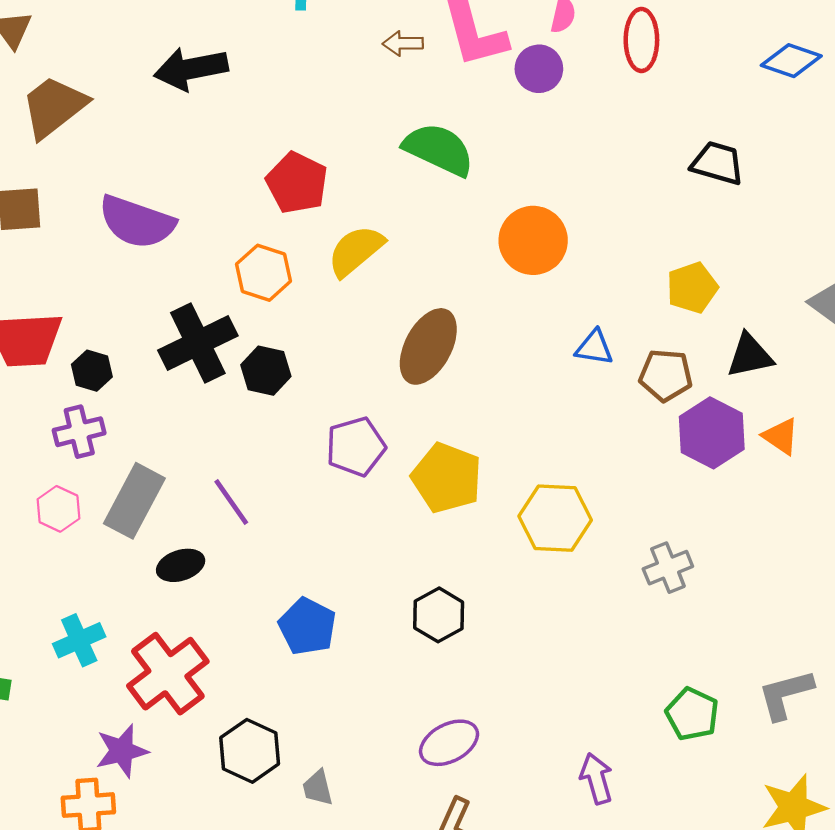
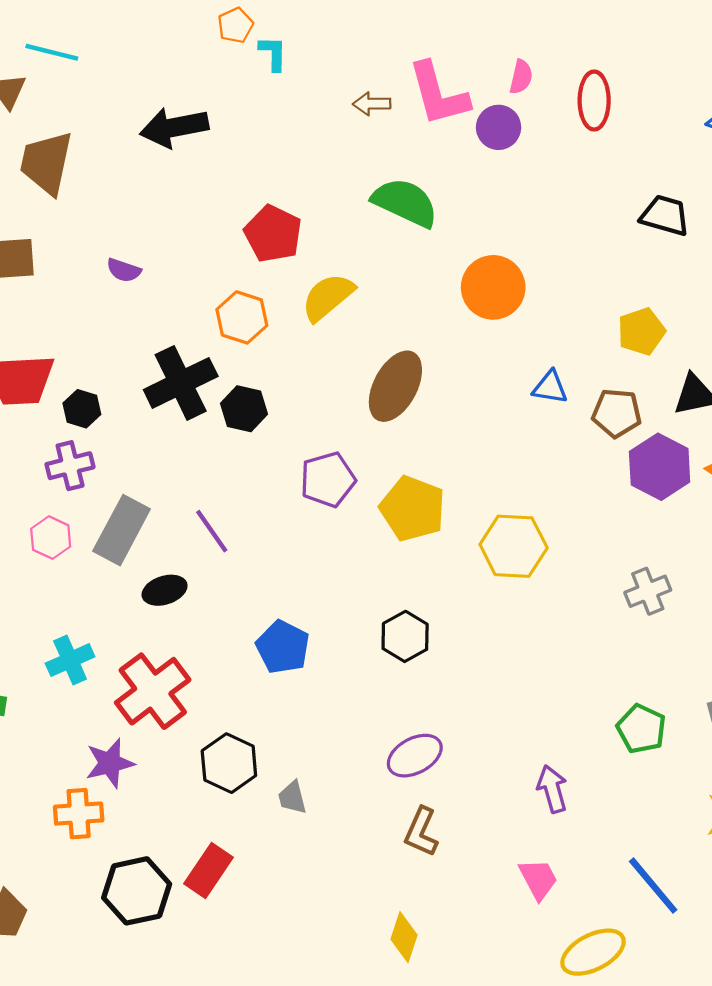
brown trapezoid: (54, 107) -> (46, 163), turned -40
purple semicircle: (137, 222) -> (124, 270), size x0.5
gray cross: (668, 568) -> (648, 591), moved

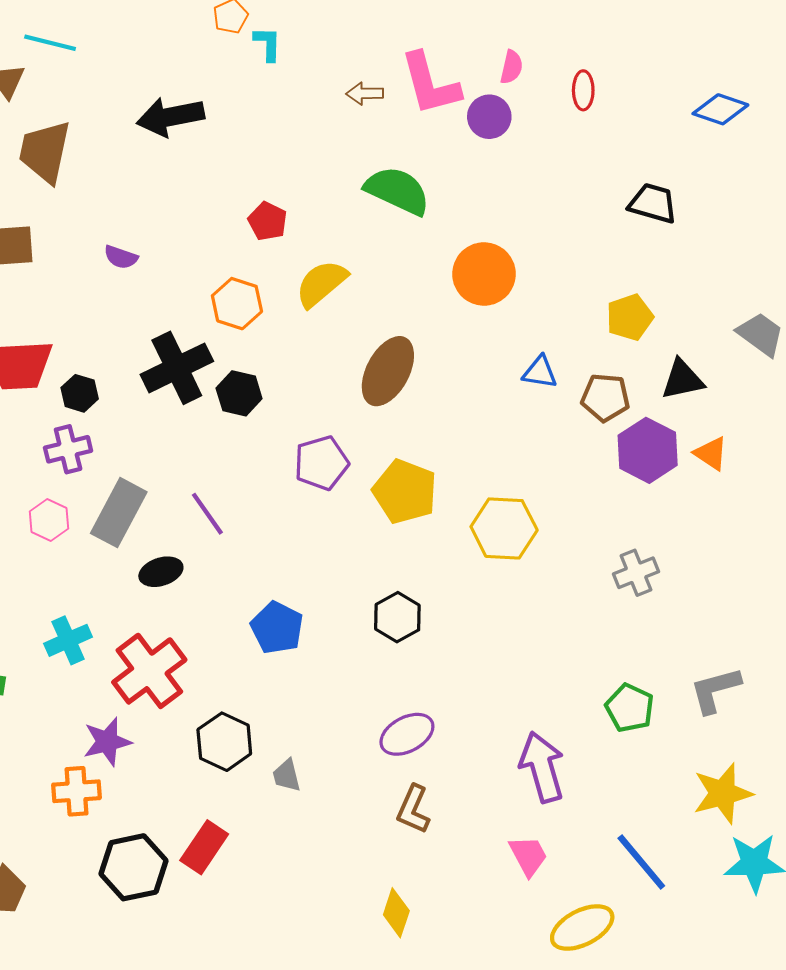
red ellipse: (594, 101) -> (583, 90), size x0.7
red pentagon: (273, 234) -> (268, 221), size x0.7
purple arrow: (552, 789) -> (542, 767), size x1.5

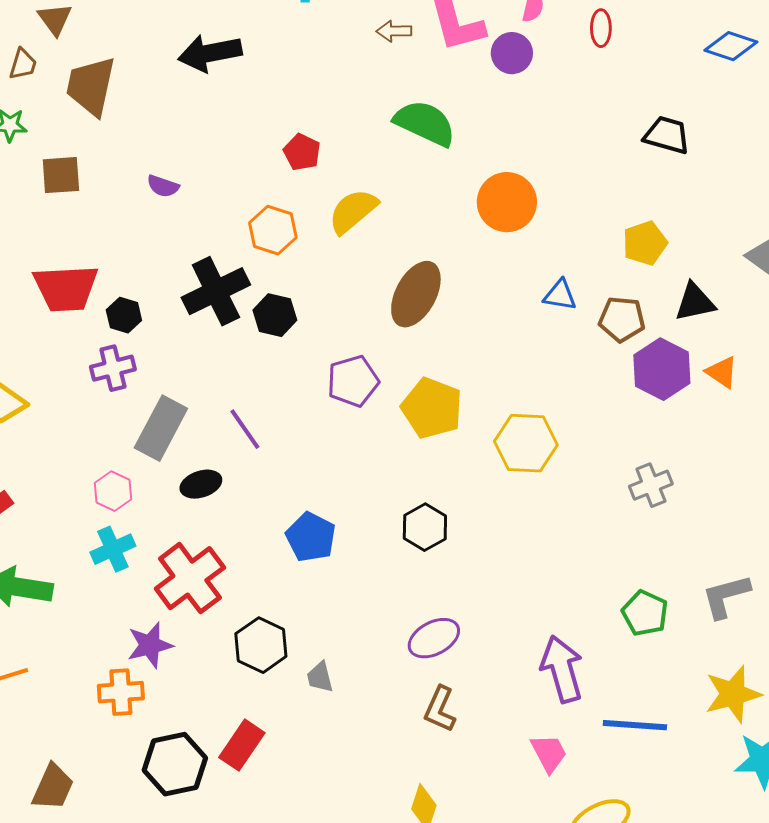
pink hexagon: (49, 520) -> (113, 491), moved
blue line: (641, 862) -> (635, 725), moved, turned -46

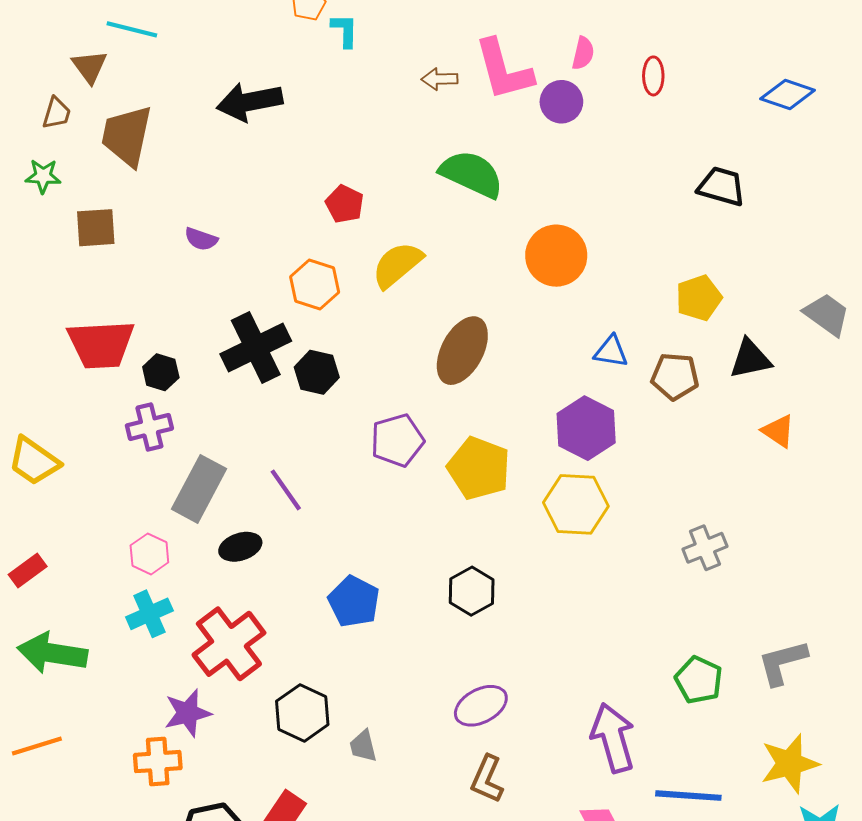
purple hexagon: (662, 369) -> (586, 428), moved

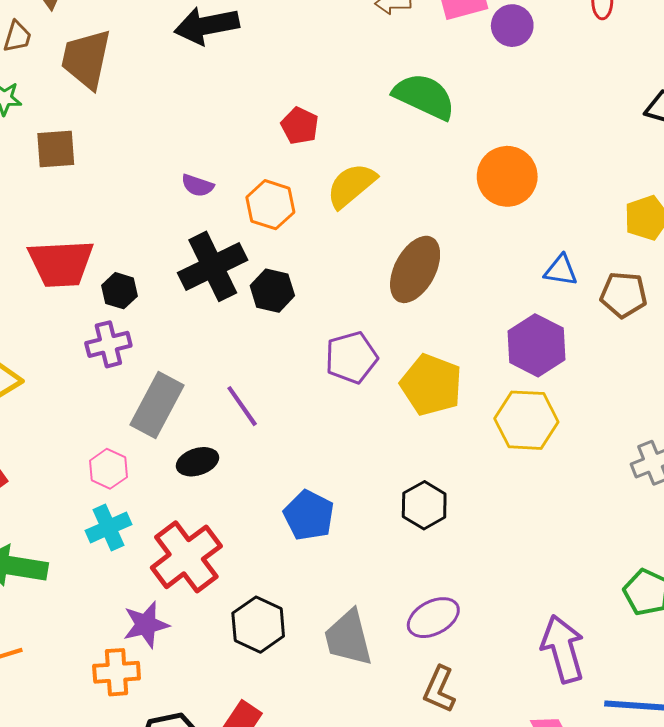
purple semicircle: (201, 239) -> (197, 185), moved
gray trapezoid: (363, 746) -> (348, 638), moved, size x1.8

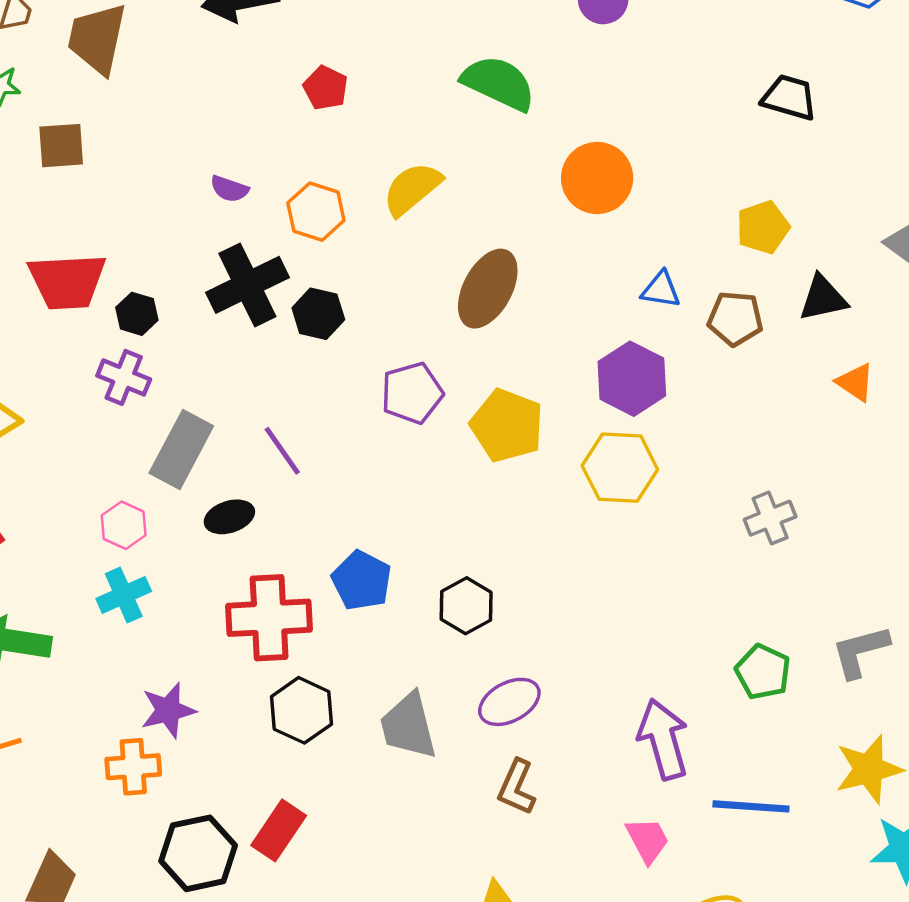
red pentagon: (300, 126) -> (326, 88), moved
purple cross: (108, 344) -> (124, 377), turned 36
black hexagon: (424, 505) -> (466, 606), moved
red cross: (186, 557) -> (269, 618), moved, turned 34

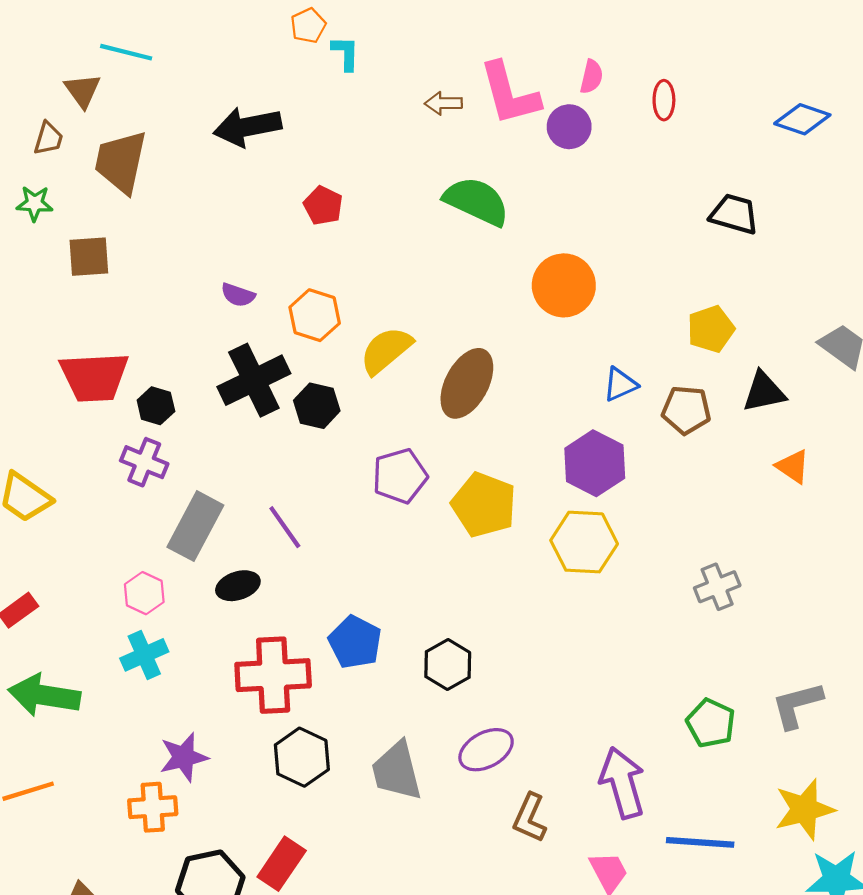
yellow semicircle: (412, 189) -> (386, 350), moved
blue triangle: (661, 290) -> (620, 384), turned -33
brown L-shape: (517, 787) -> (530, 818), moved

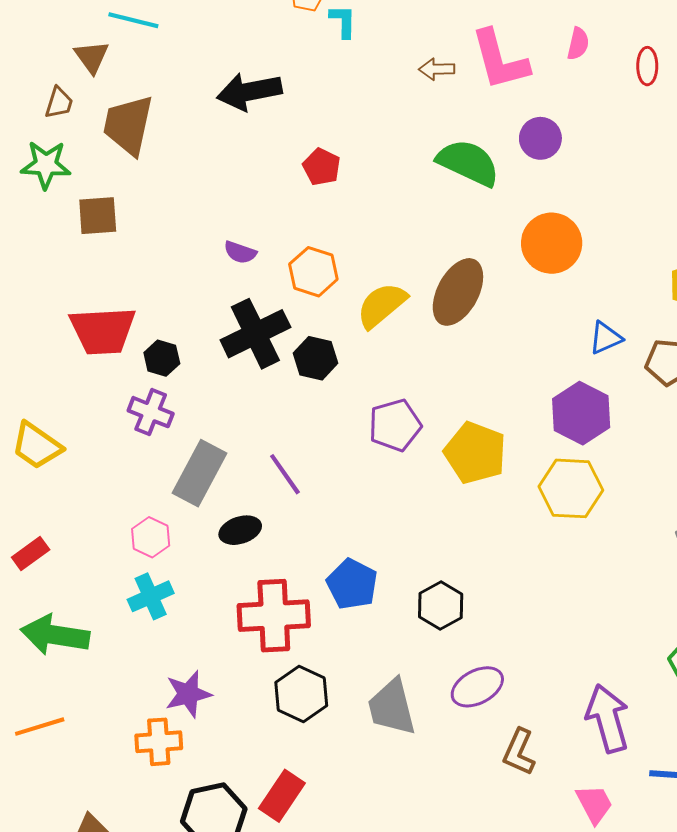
purple circle: (569, 127) -> (540, 138), moved
green star: (35, 203) -> (46, 165), size x1.4
brown ellipse: (467, 383) -> (458, 292), moved

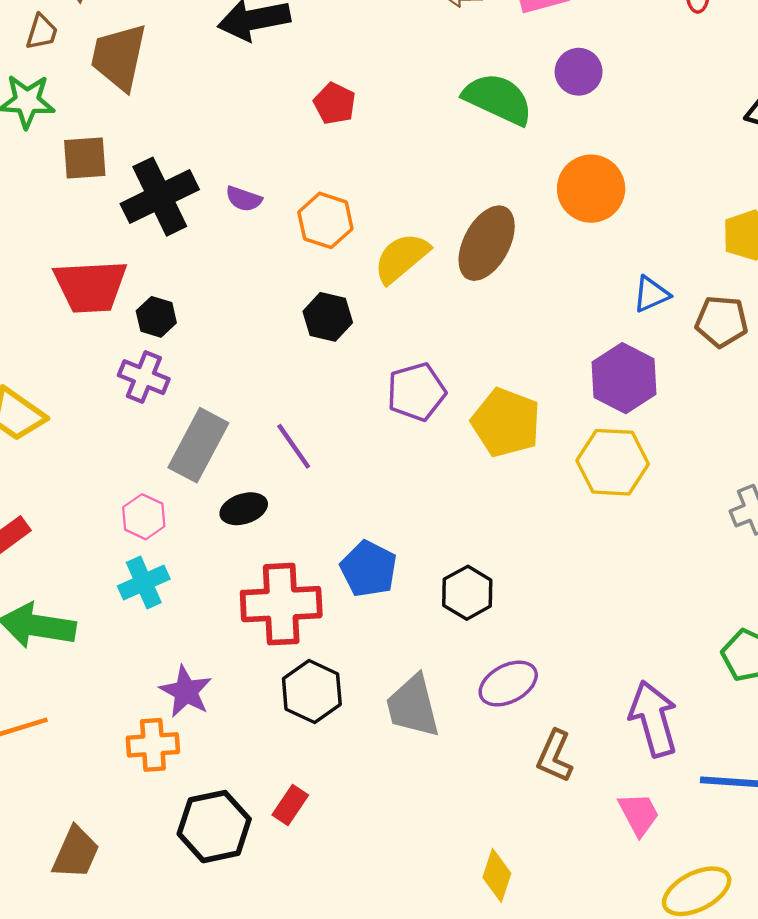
black cross: (255, 334) -> (160, 197), moved
purple star: (188, 694) -> (186, 691), turned -30
red rectangle: (282, 796) -> (290, 805), size x0.7

